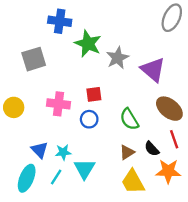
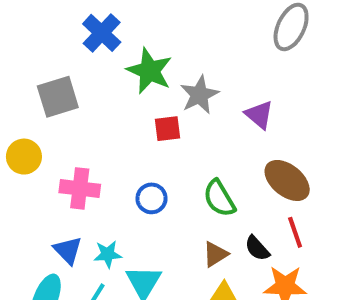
blue cross: (60, 21) -> (102, 33), turned 35
purple triangle: (153, 70) -> (259, 115), size x0.7
red square: (94, 94) -> (167, 129), moved
pink cross: (58, 104) -> (80, 188), moved
yellow circle: (14, 107) -> (24, 157), moved

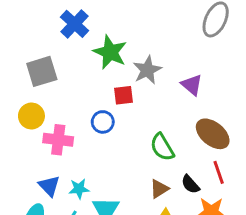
yellow circle: (24, 157) -> (31, 116), moved
blue circle: (152, 198) -> (103, 122), moved

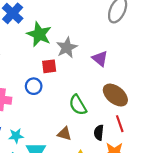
black semicircle: (190, 184) -> (99, 133), turned 48
brown triangle: (159, 189) -> (65, 134), moved, turned 48

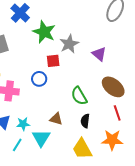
black semicircle: (99, 133) -> (85, 121), moved
brown triangle: (65, 134) -> (56, 119), moved

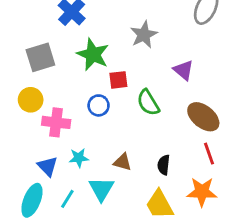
green star: (44, 32) -> (93, 54), moved
gray star: (69, 44) -> (144, 35), moved
green semicircle: (79, 96) -> (148, 103), moved
cyan star: (23, 124) -> (79, 158), moved

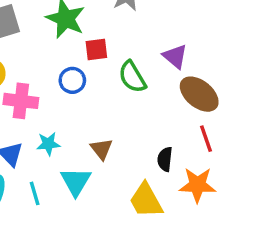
purple triangle: (183, 70) -> (175, 56), moved
brown triangle: (123, 162) -> (101, 149), turned 36
black semicircle: (164, 165) -> (165, 159), moved
cyan line: (67, 199) -> (35, 193), turned -48

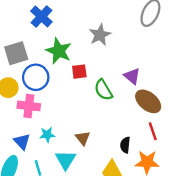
blue circle: (72, 80) -> (36, 77), moved, size x1.5

